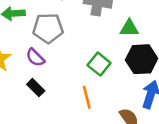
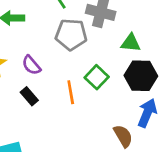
gray pentagon: (48, 28) -> (71, 34), moved
orange line: (87, 97) -> (71, 92), moved

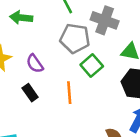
green square: (97, 77) -> (92, 66), moved

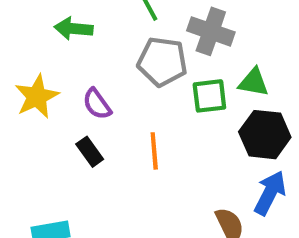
green square: (92, 66) -> (209, 96), moved, turned 35

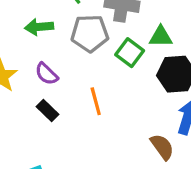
green arrow: (74, 29) -> (39, 27), moved
green square: (209, 96) -> (130, 53), turned -36

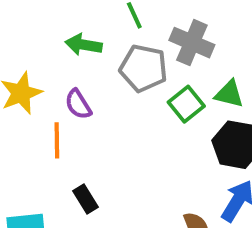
orange line: (96, 101) -> (57, 140), moved
black rectangle: (47, 111) -> (86, 199), moved

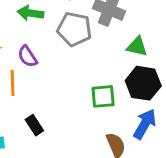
green square: (186, 104) -> (103, 96), moved, turned 35

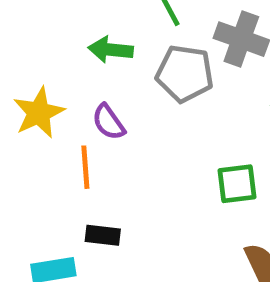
black rectangle: (34, 125) -> (103, 235), moved, turned -48

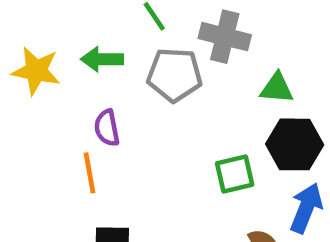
yellow star: (39, 113) -> (36, 71), moved, turned -30
purple semicircle: (108, 122) -> (107, 128), turned 30

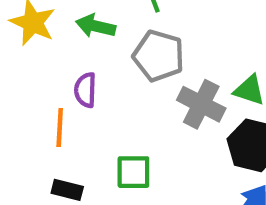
gray cross: (225, 37) -> (201, 104), moved
green square: (235, 174) -> (133, 172), moved

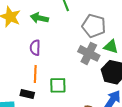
gray pentagon: (159, 56) -> (94, 26), moved
orange line: (60, 127) -> (35, 74), moved

